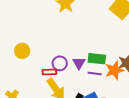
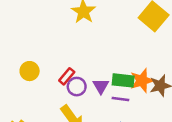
orange star: (114, 70) -> (142, 81), moved
red rectangle: (49, 72) -> (67, 76), moved, turned -48

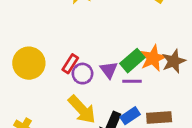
yellow circle: (30, 71) -> (29, 63), size x1.5
green rectangle: (123, 80) -> (132, 61), turned -40

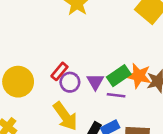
orange star: (153, 58) -> (139, 76), turned 30
yellow circle: (29, 63) -> (18, 82), moved

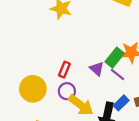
purple circle: (70, 82) -> (67, 91), moved
purple line: (116, 95) -> (118, 75), turned 49

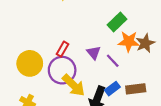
green rectangle: (115, 58) -> (117, 22), moved
purple circle: (67, 91) -> (62, 70), size x1.6

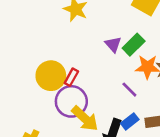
purple triangle: (94, 53) -> (113, 44), moved
yellow circle: (30, 63) -> (51, 76), moved

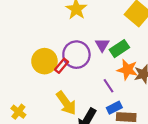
purple circle: (71, 101) -> (76, 55), moved
blue rectangle: (130, 121) -> (114, 108), moved

